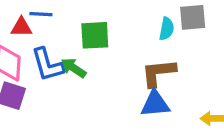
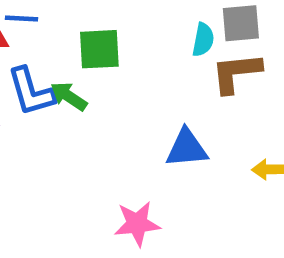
brown L-shape: (158, 73) -> (236, 73), moved

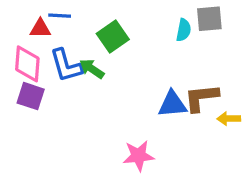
green square: (99, 49) -> (113, 36), turned -32
brown L-shape: (236, 73) -> (201, 98), moved

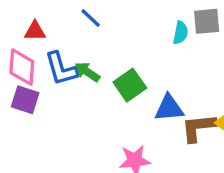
blue line: (60, 16) -> (91, 18), moved, turned 40
green square: (113, 36) -> (130, 85), moved
brown L-shape: (201, 98) -> (198, 128), moved

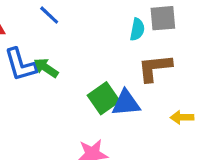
green square: (130, 85) -> (104, 98), moved
brown L-shape: (198, 128) -> (155, 68), moved

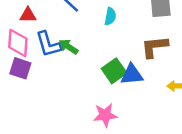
cyan semicircle: (137, 29) -> (110, 16), moved

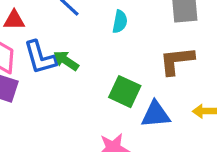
green square: (114, 71) -> (125, 92), turned -30
blue triangle: (132, 75) -> (156, 114), moved

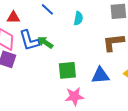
green square: (125, 92) -> (67, 70), moved, turned -30

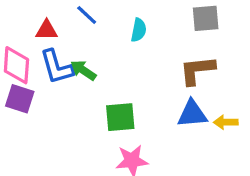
red triangle: (13, 17) -> (47, 30), moved
blue triangle: (100, 75) -> (192, 114), moved

